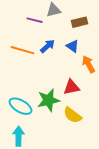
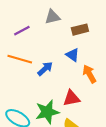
purple line: (35, 20) -> (22, 31), moved, turned -42
blue arrow: (48, 46) -> (45, 69), moved

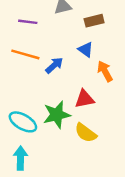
purple line: (22, 31) -> (28, 22), turned 35

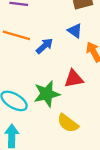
yellow semicircle: (86, 133) -> (68, 123), moved

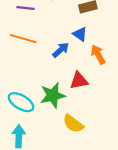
blue arrow: (44, 46) -> (61, 50), moved

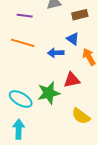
blue arrow: (61, 50) -> (56, 53), turned -140
yellow semicircle: (73, 124) -> (81, 116), moved

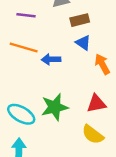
brown rectangle: (80, 15) -> (80, 20), moved
blue arrow: (56, 53) -> (51, 59), moved
red triangle: (72, 80) -> (96, 104), moved

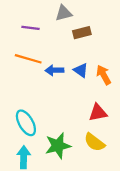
blue triangle: (83, 43) -> (81, 70), moved
green star: (55, 107) -> (58, 146), moved
cyan ellipse: (21, 114) -> (26, 123), turned 30

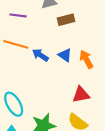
blue arrow: (54, 70) -> (40, 55), turned 35

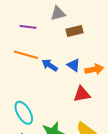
orange arrow: (86, 59) -> (94, 69), turned 108
red triangle: (81, 95) -> (82, 94), moved

